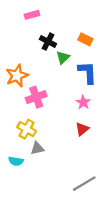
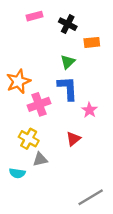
orange rectangle: (85, 39) -> (92, 42), turned -32
black cross: (48, 42) -> (68, 24), moved
blue L-shape: (87, 72) -> (68, 88), moved
red triangle: (82, 129) -> (73, 139), moved

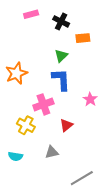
pink cross: (39, 104) -> (43, 104), moved
pink star: (89, 110) -> (90, 99), moved
gray triangle: (40, 159) -> (52, 152), moved

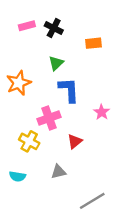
pink rectangle: (31, 14) -> (27, 26), moved
black cross: (61, 21) -> (54, 28), moved
green triangle: (61, 56) -> (56, 63), moved

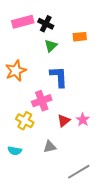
pink rectangle: (27, 26) -> (23, 22), size x1.5
green triangle: (56, 63) -> (51, 46), moved
pink star: (102, 112) -> (83, 120), moved

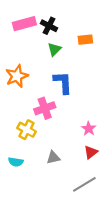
red triangle: (64, 121) -> (91, 152), moved

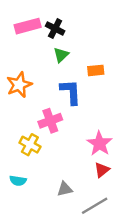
orange rectangle: (85, 40) -> (96, 70), moved
pink star: (89, 129) -> (99, 143), size x1.5
gray triangle: (53, 158) -> (65, 189), moved

